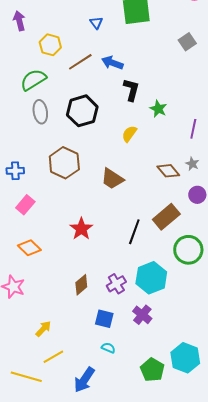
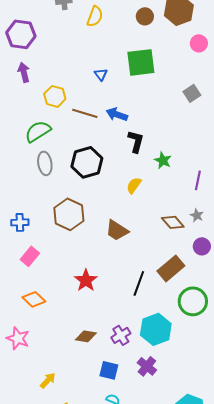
brown line: (80, 62) -> (85, 113), turned 50
brown diamond: (81, 285) -> (86, 336), turned 50

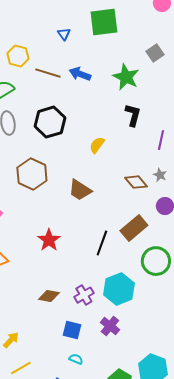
black L-shape: (136, 141) -> (133, 115), moved
green star: (163, 160) -> (126, 77), moved, size x1.5

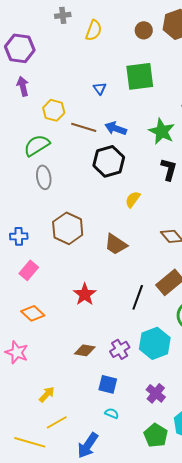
black hexagon: (50, 122) -> (109, 161), moved
purple cross: (110, 326) -> (156, 393), moved

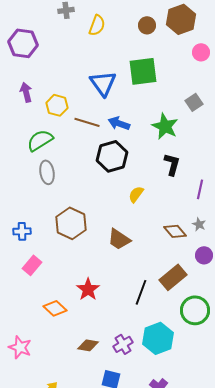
purple arrow: (23, 86) -> (26, 92), moved
blue triangle: (100, 88) -> (103, 83), size x2.0
orange diamond: (33, 313) -> (55, 308), moved

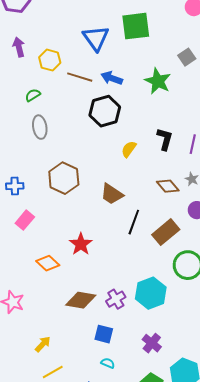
green semicircle: (40, 140) -> (33, 95), size x0.6
black L-shape: (172, 164) -> (165, 139), moved
black line: (141, 292) -> (134, 222), moved
brown diamond: (88, 345) -> (81, 300), size x1.4

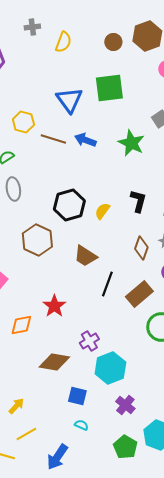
black hexagon: (105, 111) -> (69, 205), moved
brown diamond: (168, 186) -> (141, 248), turned 60
orange diamond: (48, 263) -> (21, 325), turned -55
cyan hexagon: (151, 293) -> (110, 368), moved
purple cross: (116, 299) -> (89, 341), moved

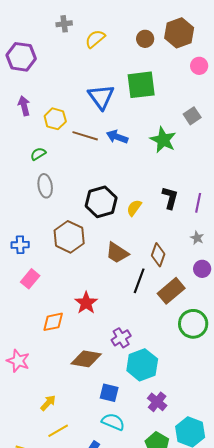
yellow semicircle: (63, 42) -> (95, 39), turned -150
brown diamond: (141, 248) -> (158, 255), moved
cyan semicircle: (81, 425) -> (113, 422), size x1.6

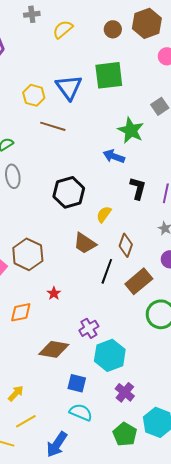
yellow hexagon: (55, 119) -> (34, 95), moved
blue arrow: (117, 137) -> (114, 156), moved
yellow semicircle: (134, 208) -> (104, 214), moved
brown hexagon: (69, 237) -> (28, 254), moved
red star: (86, 303) -> (54, 293), size x0.6

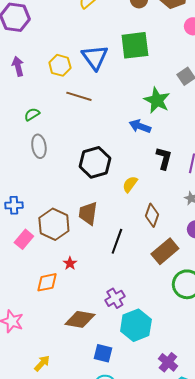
brown trapezoid: (85, 243) -> (88, 213), moved, turned 65
black line: (107, 271) -> (117, 241), moved
red star: (54, 293) -> (70, 263), moved
purple cross: (125, 392) -> (168, 362), moved

